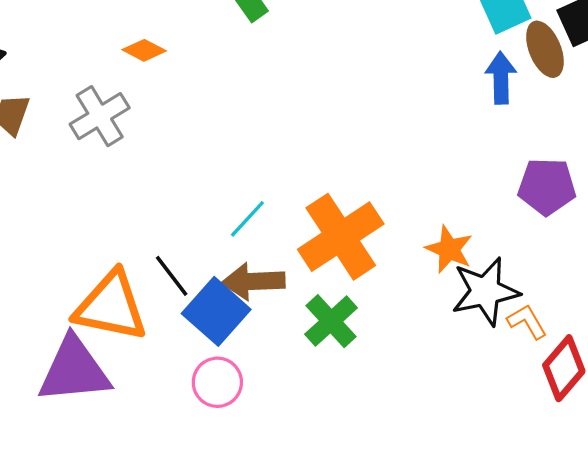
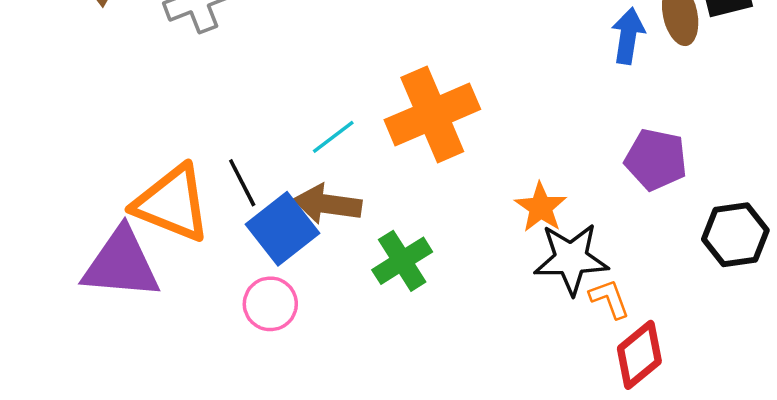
orange cross: (341, 237) -> (432, 115), moved

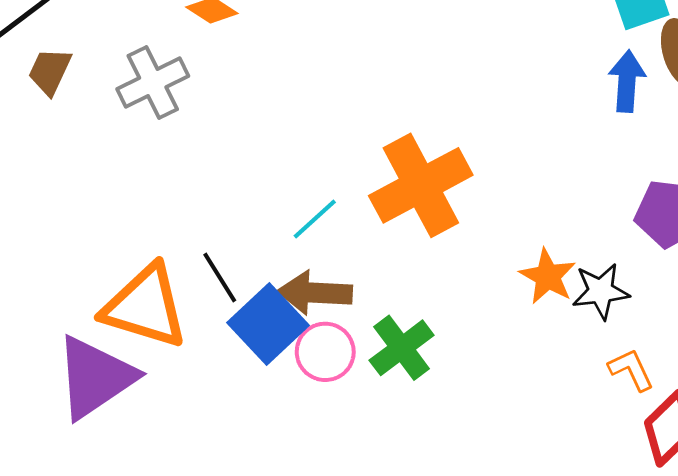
black star: (571, 259) -> (601, 291), moved, size x0.7
purple triangle: (121, 264) -> (95, 377), turned -34
pink circle: (270, 304) -> (325, 352), moved

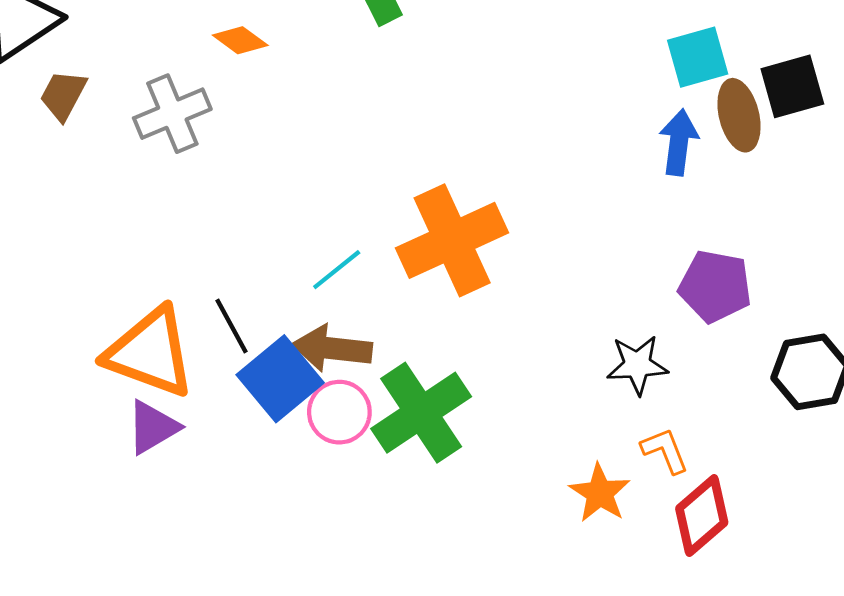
orange star: (548, 276) -> (600, 493), moved
green cross: (402, 348) -> (421, 413), size x1.4
purple triangle: (95, 377) -> (153, 427), moved, size x0.6

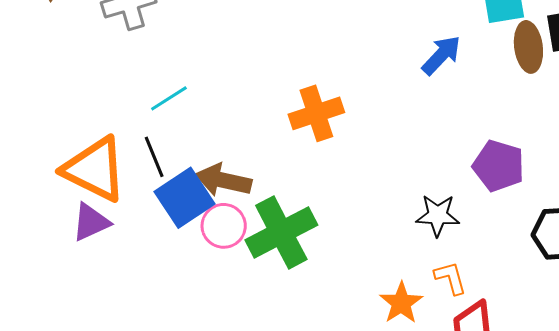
blue arrow: (679, 142) -> (441, 55), moved, turned 30
orange cross: (452, 240) -> (316, 113), size x0.7
cyan line: (337, 270) -> (169, 98), moved

